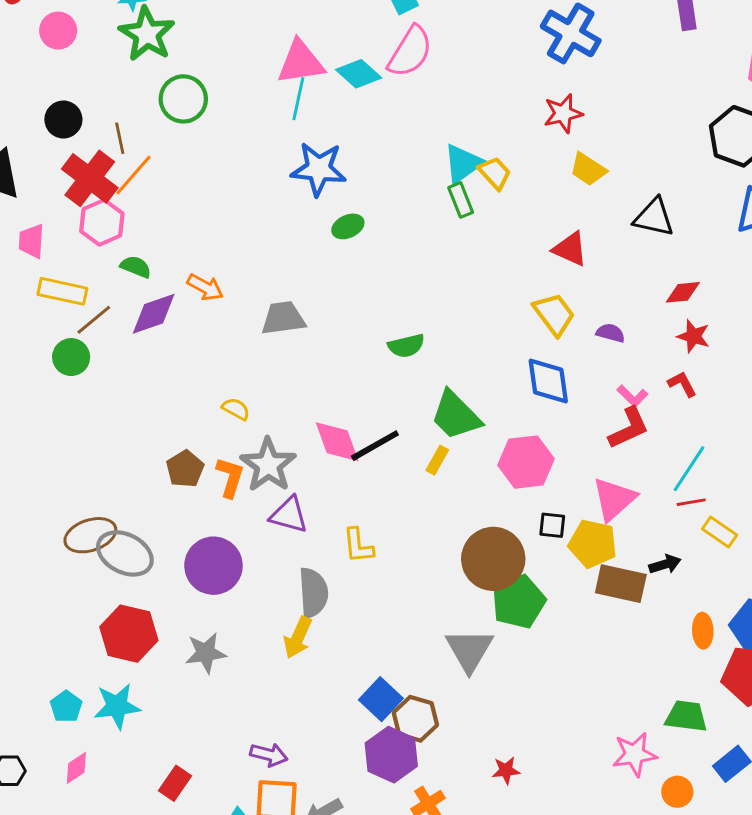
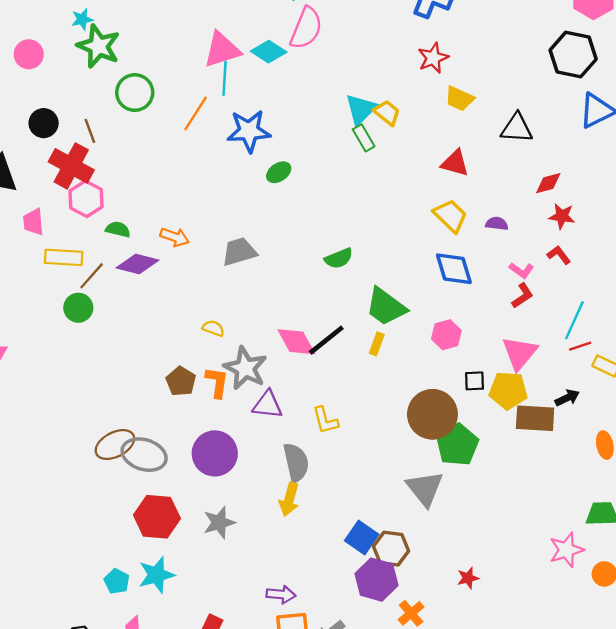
orange line: (134, 175) -> (196, 114), moved
purple diamond: (154, 314) -> (138, 264), turned 42
red L-shape: (629, 428) -> (522, 296), size x0.7
pink hexagon: (526, 462) -> (446, 335), size x0.7

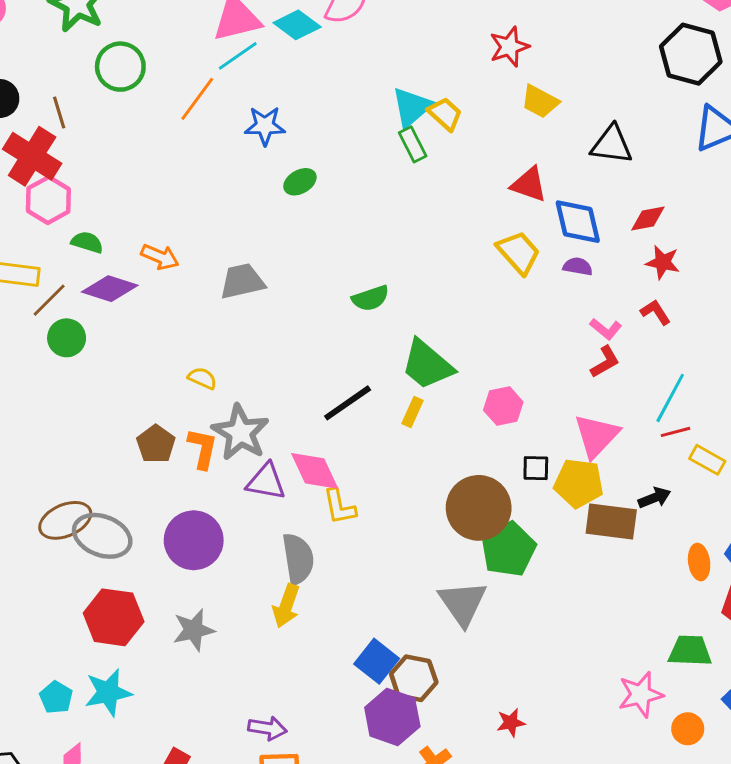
cyan line: (225, 78) -> (238, 56), turned 48
blue star: (249, 131) -> (265, 126), size x0.7
blue diamond: (454, 269) -> (578, 222), moved
green circle: (78, 308) -> (67, 338), moved
pink diamond: (296, 342) -> (315, 471), moved

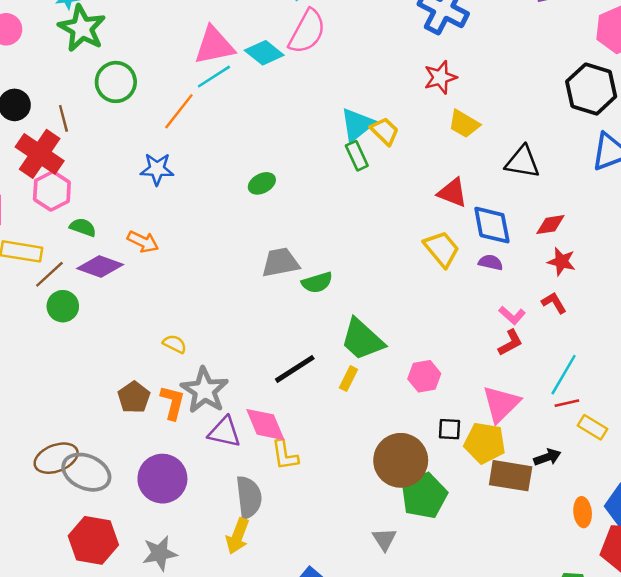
blue star: (265, 126) -> (157, 169), moved
gray trapezoid: (242, 281) -> (280, 262), moved
gray triangle: (463, 603) -> (384, 539), size x0.6

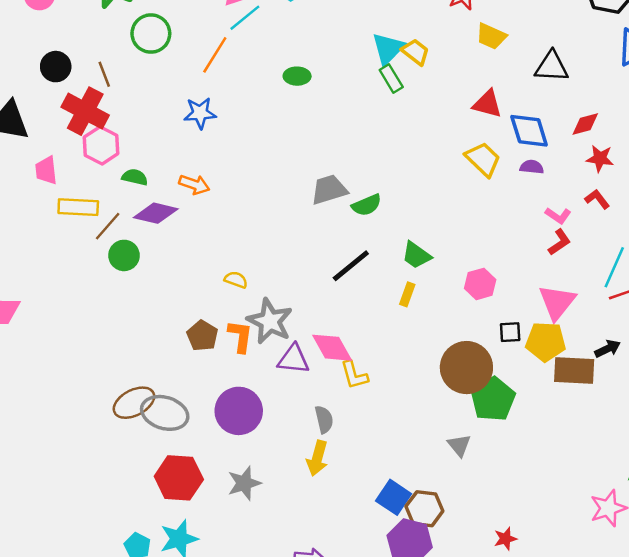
green ellipse: (262, 183) -> (297, 76), moved, turned 35
green trapezoid: (362, 340) -> (416, 255), size x0.7
black line: (295, 369) -> (351, 266), moved
gray semicircle: (249, 497) -> (324, 419), size x0.7

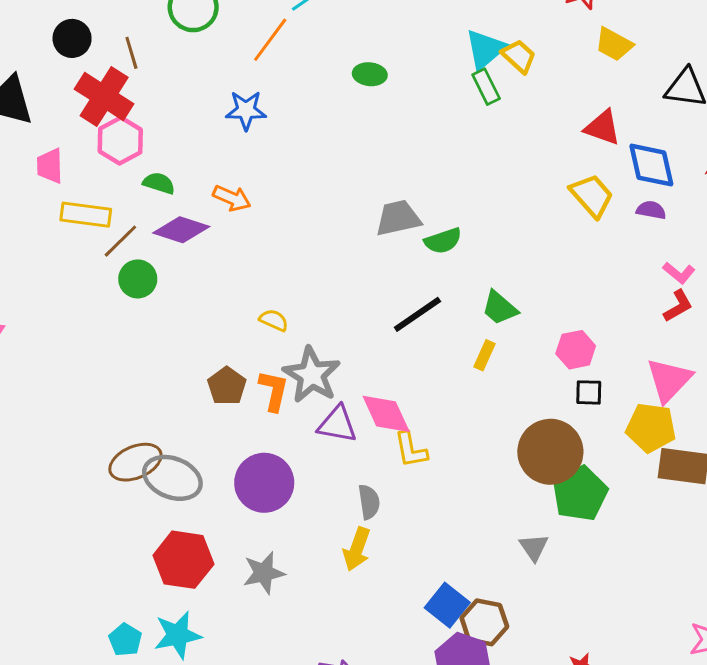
black square: (510, 332) -> (589, 392), moved

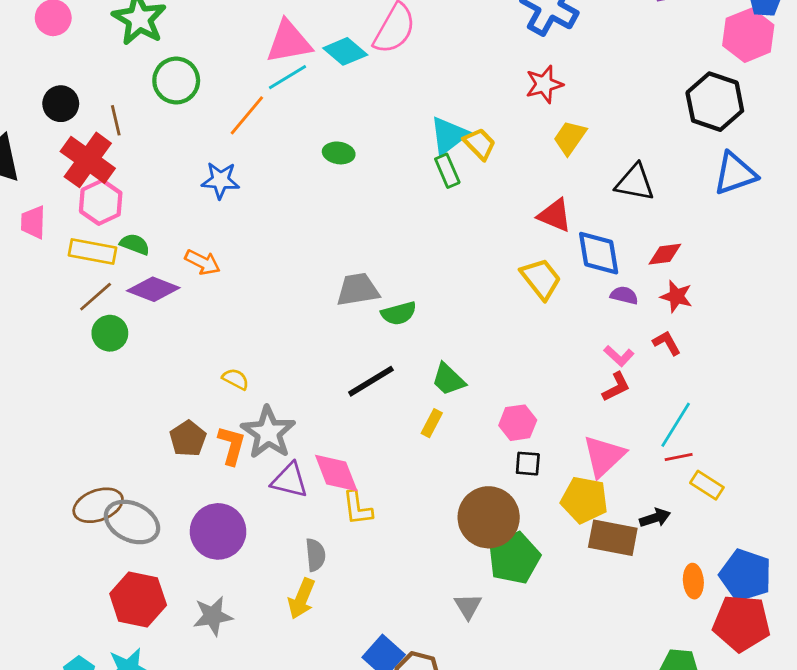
yellow trapezoid: (614, 44) -> (570, 138), turned 93
purple semicircle: (651, 210) -> (624, 295), moved
yellow rectangle: (86, 215) -> (93, 252), moved

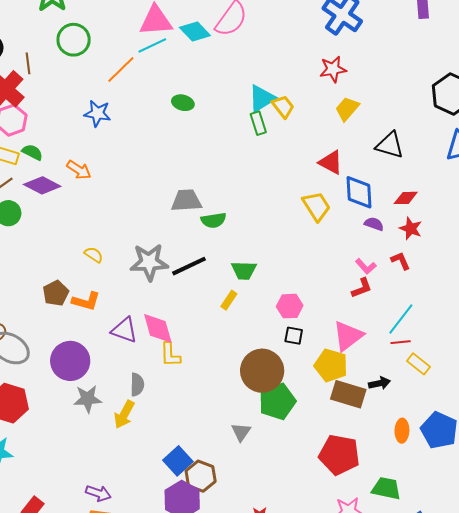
green trapezoid: (448, 379) -> (244, 270), turned -48
gray star: (268, 432) -> (149, 262), moved, turned 30
orange L-shape: (232, 445) -> (86, 301), turned 84
gray star: (213, 616) -> (88, 399), moved
red pentagon: (742, 623) -> (339, 455), moved

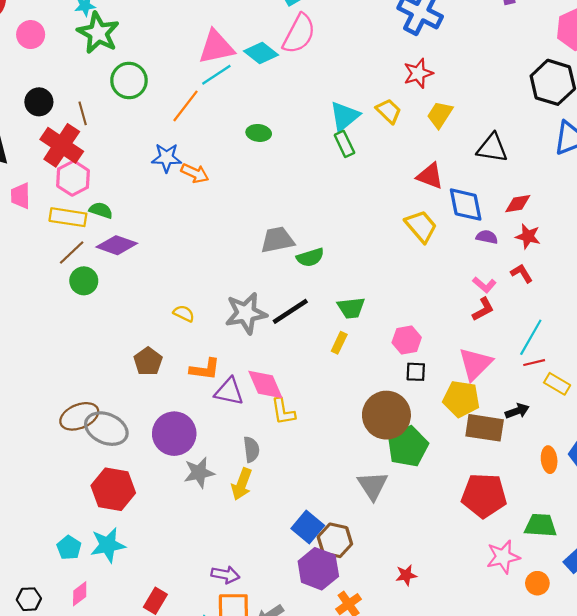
yellow trapezoid: (283, 106) -> (389, 111), moved
orange arrow: (79, 170) -> (195, 173), moved
orange L-shape: (86, 301) -> (205, 369), moved
gray triangle: (241, 432) -> (373, 486), size x1.4

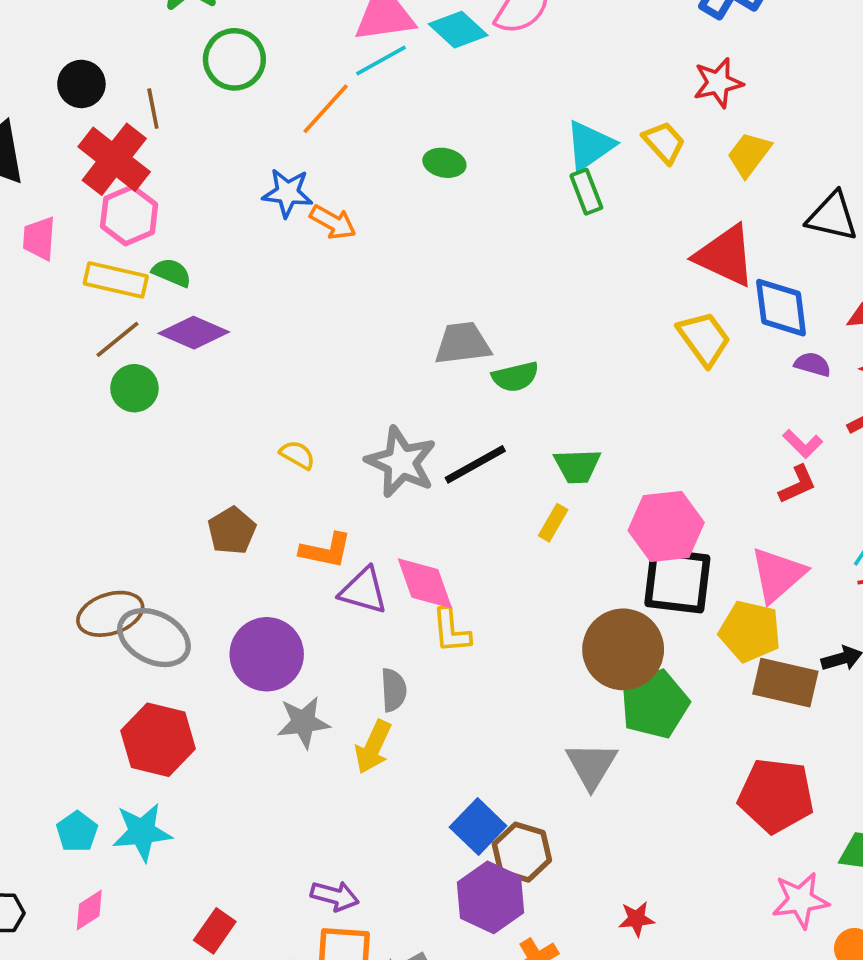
red triangle: (430, 176) -> (725, 256), size x1.4
gray star: (246, 313) -> (401, 462), turned 30
pink hexagon: (407, 340) -> (666, 526), size x1.5
black square: (416, 372) -> (677, 581), size x2.0

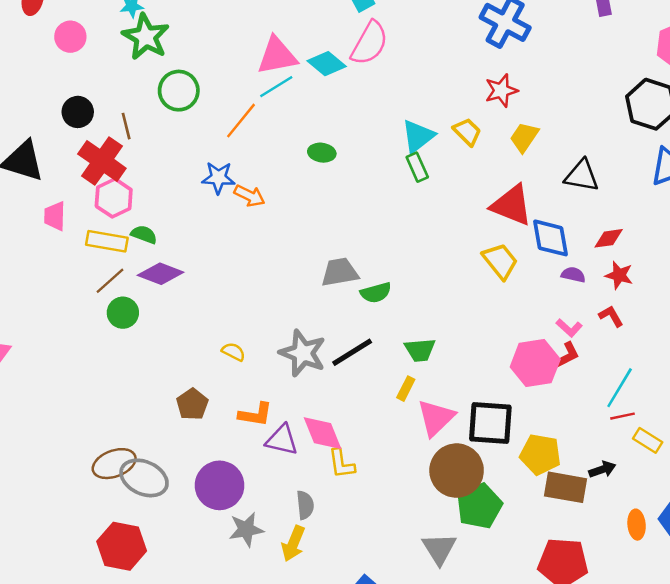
pink hexagon: (666, 526) -> (535, 363), moved
pink triangle: (778, 575) -> (436, 418), moved
red hexagon: (158, 740) -> (122, 546), moved

